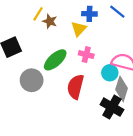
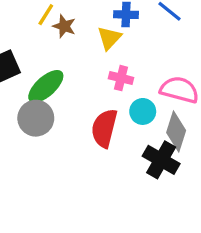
green ellipse: (55, 60) -> (46, 86), moved
cyan circle: (110, 73) -> (143, 111), moved

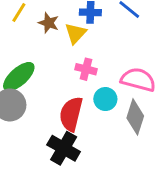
brown star: (64, 26) -> (49, 23), moved
black cross: (161, 160) -> (64, 148), moved

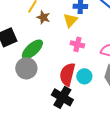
brown star: (49, 23) -> (43, 17), moved
cyan circle: (105, 99) -> (84, 76), moved

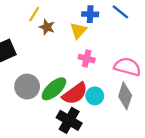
green ellipse: (32, 49) -> (54, 89), moved
red semicircle: (67, 74) -> (75, 94), turned -140

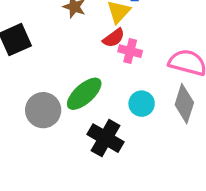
gray circle: (27, 87) -> (43, 110), moved
red semicircle: (75, 94) -> (114, 38), moved, size x0.6

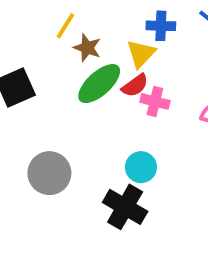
green ellipse: (84, 94) -> (99, 84), moved
cyan circle: (142, 104) -> (141, 167), moved

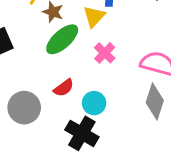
red semicircle: (135, 86) -> (64, 88), moved
pink cross: (155, 101) -> (105, 53), turned 30

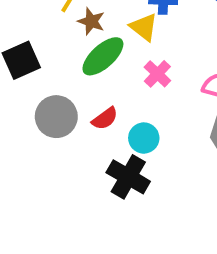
yellow triangle: (94, 16) -> (144, 27), turned -35
gray circle: (24, 108) -> (56, 117), moved

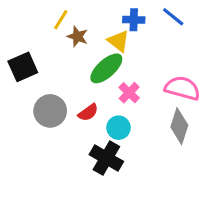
green ellipse: (103, 56) -> (106, 68), moved
pink cross: (157, 74) -> (129, 93), moved

